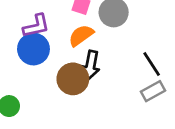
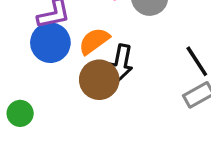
orange semicircle: (81, 35) -> (94, 41), moved

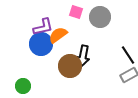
orange semicircle: (94, 41) -> (58, 35), moved

